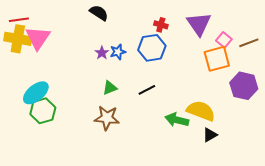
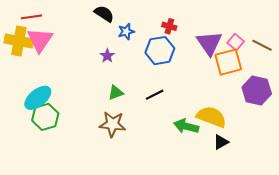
red line: (19, 20) -> (31, 17), moved
purple triangle: (199, 24) -> (209, 43), moved
brown line: (249, 43) -> (262, 45), turned 48
blue star: (118, 52) -> (126, 32), moved

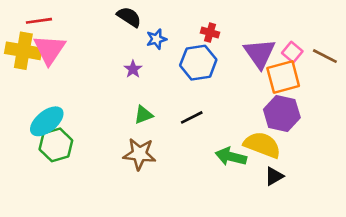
purple hexagon: (257, 90) -> (282, 114), moved

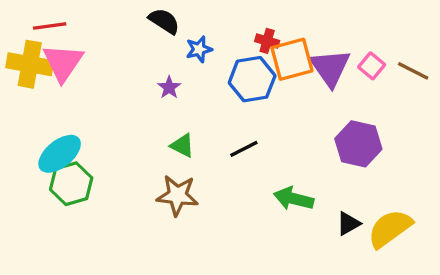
orange square: (283, 77) -> (292, 59), moved
green triangle: (143, 115) -> (182, 146), turned 48
yellow semicircle: (262, 145) -> (390, 229), moved, turned -57

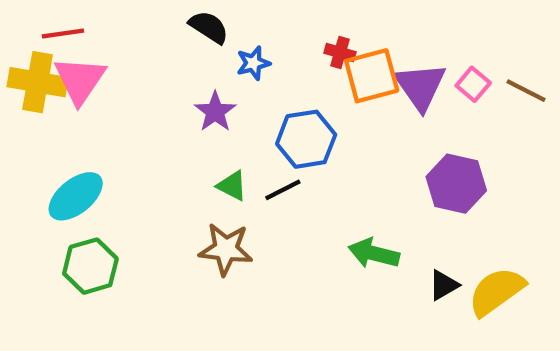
blue hexagon: (252, 79) -> (306, 139), moved
purple star: (169, 87) -> (215, 112), size x1.4
black line: (244, 149) -> (283, 190), moved
green hexagon: (71, 184) -> (90, 266), moved

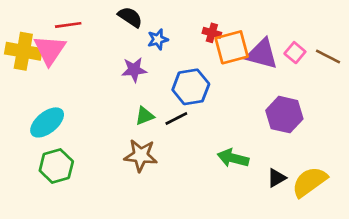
red line: (63, 33) -> (68, 25), moved
purple triangle: (420, 86) -> (262, 54), turned -40
purple star: (215, 112) -> (134, 70), turned 30
green triangle: (232, 186) -> (145, 116), turned -48

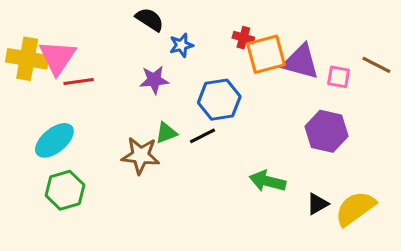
red line: (68, 25) -> (79, 81), moved
pink square: (295, 53) -> (339, 77), moved, turned -30
brown star: (141, 155) -> (141, 155), moved

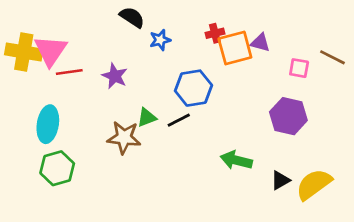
red cross: (243, 38) -> (215, 33), turned -30
purple triangle: (301, 62) -> (260, 43), moved, size x0.6
purple star: (154, 80) -> (115, 76), moved, turned 30
cyan ellipse: (54, 140) -> (48, 124), turned -42

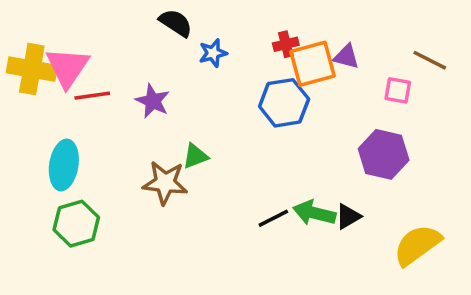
brown line: (333, 57) -> (430, 60), moved
blue hexagon: (194, 88) -> (284, 103), moved
black line: (179, 120) -> (273, 218), moved
black triangle: (280, 180) -> (348, 216), moved

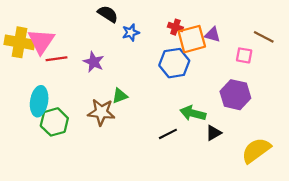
red cross: (286, 44) -> (175, 27), turned 32
green arrow: (314, 213) -> (193, 113), moved
green hexagon: (76, 224) -> (54, 122), moved

